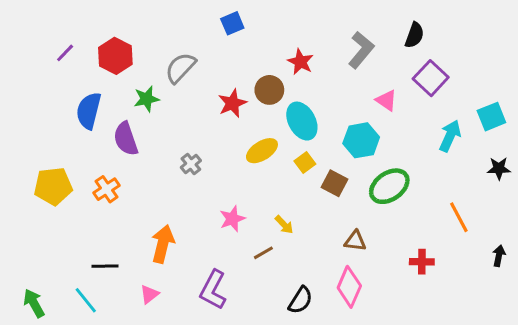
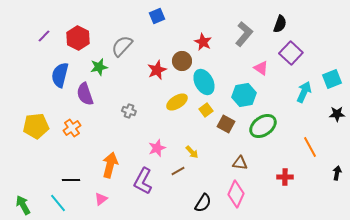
gray cross: (191, 164) -> (129, 111), turned -32
purple L-shape: (213, 290) -> (143, 181), moved

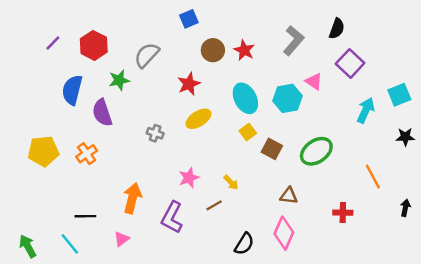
brown circle: (182, 61) -> (213, 50), moved
cyan hexagon: (244, 95) -> (287, 98), moved
yellow ellipse: (177, 102) -> (198, 119), moved

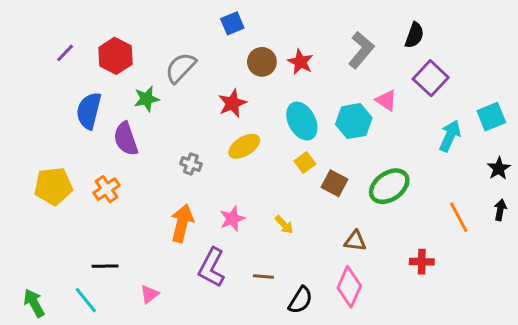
black star: (405, 137) -> (499, 168), turned -30
orange arrow: (132, 198) -> (182, 223), moved
brown line: (214, 205) -> (263, 276), moved, turned 35
black arrow: (405, 208) -> (500, 210), moved

